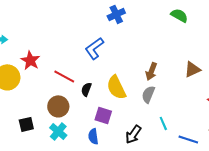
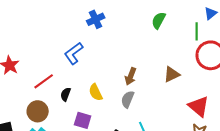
green semicircle: (179, 15) -> (159, 20), turned -90
red line: (64, 76) -> (44, 81), turned -65
yellow semicircle: (116, 87) -> (96, 92), size x0.7

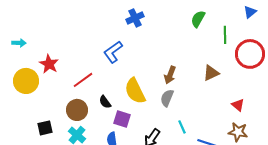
green line: (197, 31) -> (225, 35), moved
yellow semicircle: (96, 92) -> (135, 91), size x1.5
black semicircle: (66, 94) -> (105, 102), moved, turned -56
red triangle: (199, 106) -> (238, 105), size x0.6

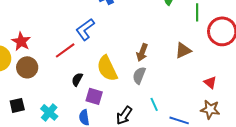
red line: (83, 80) -> (65, 50), moved
black semicircle: (105, 102) -> (77, 79), turned 64
brown circle: (77, 110) -> (27, 67), moved

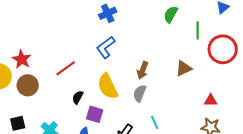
blue L-shape: (85, 29) -> (106, 47), moved
red triangle: (210, 82) -> (211, 100), turned -40

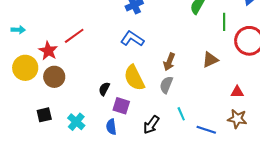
blue L-shape: (106, 47) -> (132, 39), turned 70
red line: (66, 68) -> (74, 36), moved

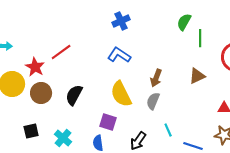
green line: (224, 22) -> (200, 38), moved
black semicircle: (104, 89) -> (74, 95), moved, size x1.5

